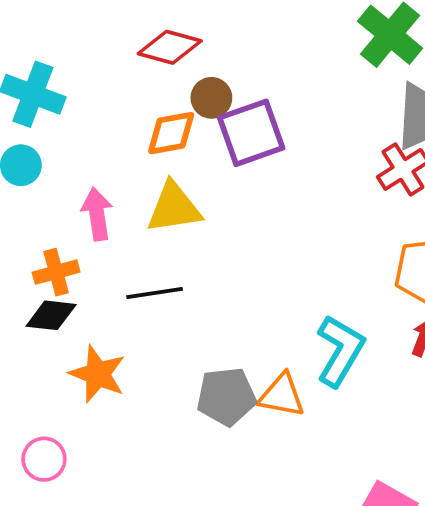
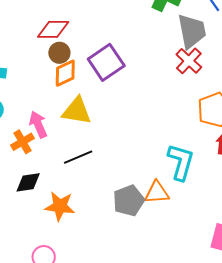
brown circle: (211, 98) -> (59, 53), moved
yellow triangle: (174, 208) -> (77, 111), turned 32
orange cross: (56, 272) -> (22, 142), moved

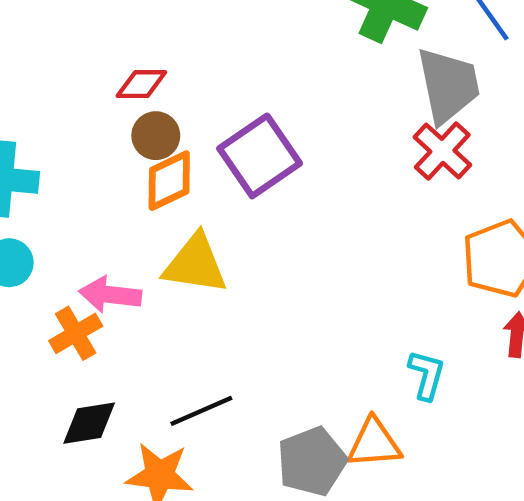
red diamond: (53, 29) -> (141, 84), size x0.7
pink arrow: (38, 124) -> (110, 295), turned -60
black line: (78, 157) -> (201, 411), moved
cyan L-shape: (181, 162) -> (427, 375), size x0.6

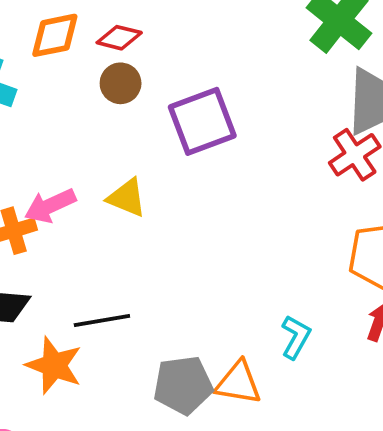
orange diamond: (169, 181) -> (55, 35), moved
yellow triangle: (195, 264) -> (127, 198), size x0.7
pink arrow: (110, 295) -> (50, 206), turned -45

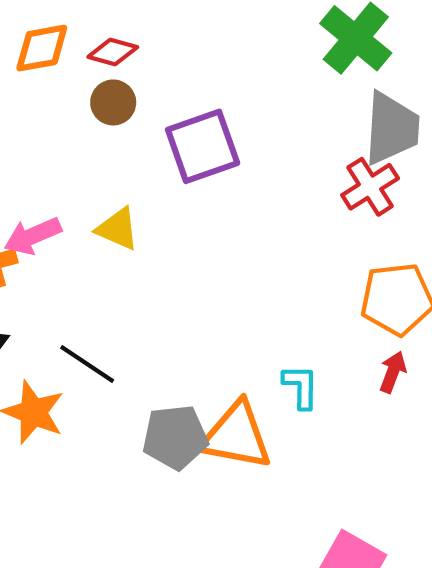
black line: (102, 321) -> (87, 364), turned 42
cyan L-shape: (296, 337) -> (301, 387), turned -30
orange triangle: (238, 383) -> (236, 436), size x1.4

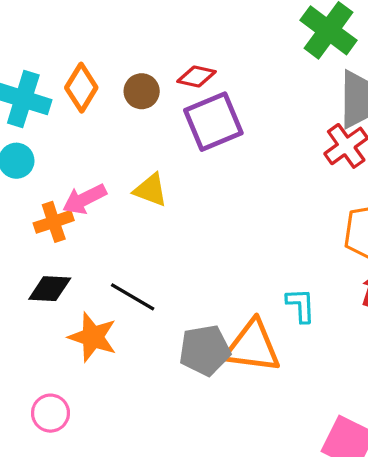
orange diamond: (42, 48) -> (81, 88), moved, turned -45
red diamond: (113, 52) -> (196, 76), moved

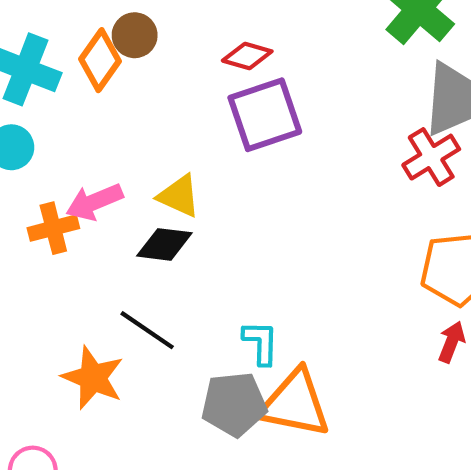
brown circle: (142, 91) -> (135, 35), moved
black diamond: (50, 289) -> (164, 244), moved
cyan L-shape: (301, 305) -> (261, 343), moved

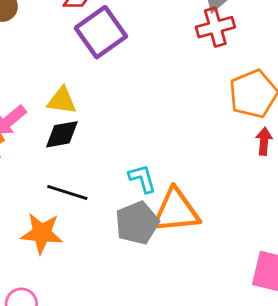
red cross: (431, 157) -> (215, 27), turned 33

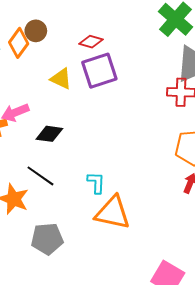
yellow triangle: (62, 101) -> (61, 79), moved
gray pentagon: (137, 223) -> (47, 239), moved

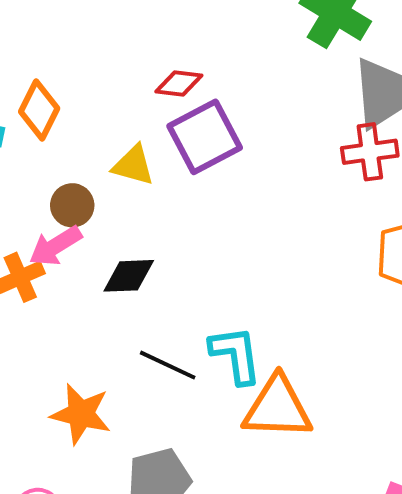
brown circle: (36, 31) -> (72, 205), moved
black line: (40, 176) -> (168, 365), moved
cyan L-shape: (96, 183) -> (236, 355), size x1.4

